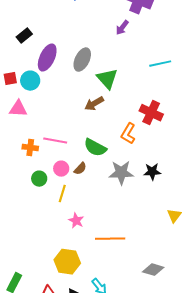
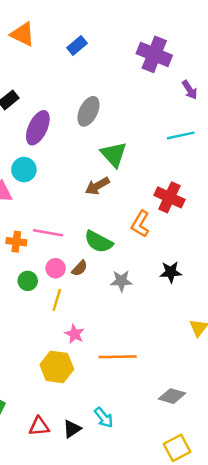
purple arrow: (122, 28) -> (190, 90), moved, turned -70
gray ellipse: (82, 60) -> (88, 111), moved
cyan circle: (30, 81) -> (24, 170), moved
gray star: (121, 173) -> (121, 281), moved, size x0.7
yellow hexagon: (67, 262) -> (57, 367), moved

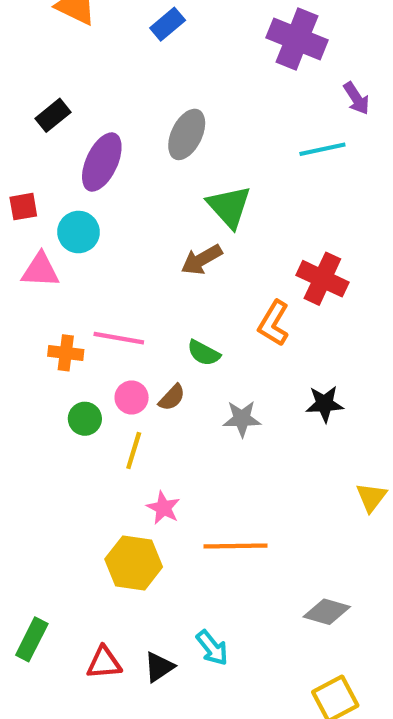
cyan line: (181, 135) -> (322, 149), moved
green semicircle: (99, 242) -> (204, 353), size x0.7

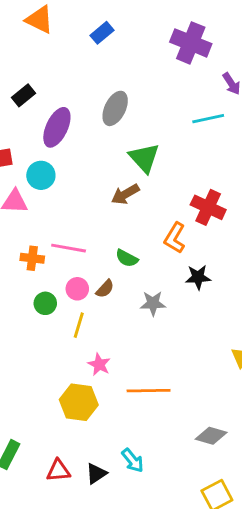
black star: (325, 404) -> (198, 277), moved

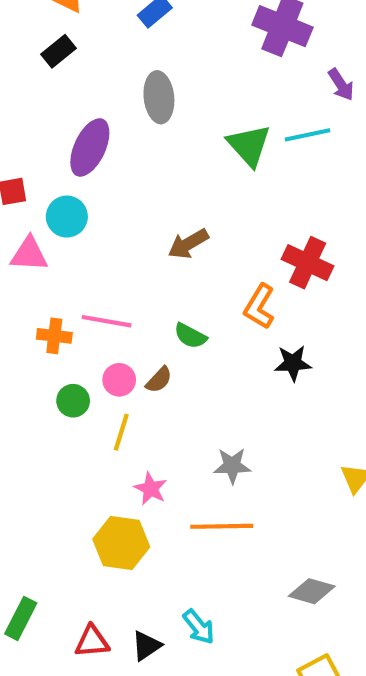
black rectangle: (23, 95) -> (58, 51), moved
gray ellipse: (115, 108) -> (159, 97), moved, turned -32
green triangle: (144, 158) -> (249, 145), moved
gray star: (153, 303) -> (232, 466), moved

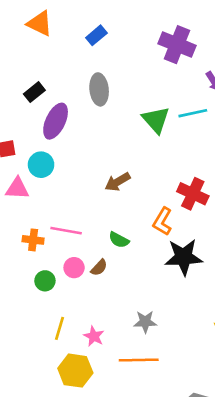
black rectangle: (58, 51) -> (34, 92), moved
black star: (293, 363) -> (184, 257), size x1.6
yellow line: (121, 432) -> (59, 328), moved

